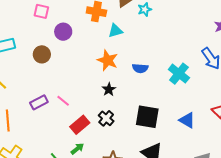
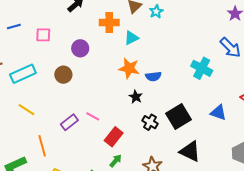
pink square: (41, 11) -> (43, 35), moved
blue semicircle: (140, 68) -> (153, 76), moved
black square: (147, 117) -> (179, 117), turned -30
black cross: (106, 118) -> (150, 122), moved

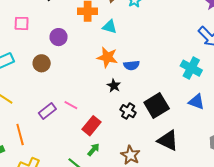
cyan triangle: (131, 38) -> (110, 27), turned 42
cyan cross: (202, 68) -> (191, 68), moved

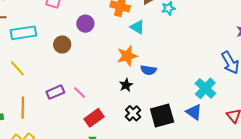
orange star: (107, 57) -> (127, 56), turned 30
blue triangle: (196, 102) -> (194, 112), moved

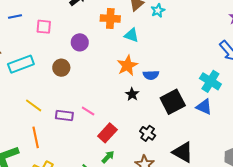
yellow line: (17, 68) -> (34, 105), moved
purple rectangle: (55, 92) -> (64, 116), turned 42
black cross: (133, 113) -> (148, 133), moved
black square: (162, 115) -> (173, 102), moved

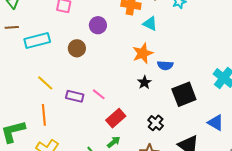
blue triangle: (204, 107) -> (216, 123), moved

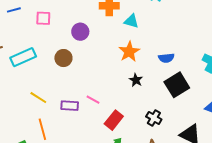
blue semicircle: (165, 65) -> (166, 58), moved

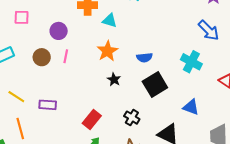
pink line: (93, 100) -> (66, 56), moved, turned 72

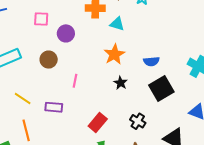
pink square: (22, 17) -> (41, 19), moved
pink line: (66, 56) -> (75, 81), moved

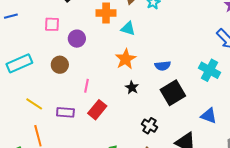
red rectangle: (98, 123) -> (97, 110), moved

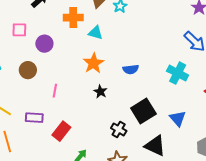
black square: (173, 93) -> (143, 111), moved
red rectangle: (97, 110) -> (61, 131), moved
blue triangle: (209, 116) -> (178, 118), turned 30

